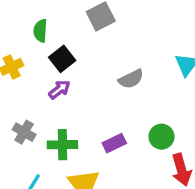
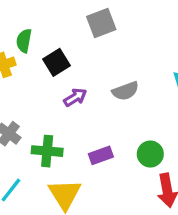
green semicircle: (40, 31) -> (24, 41), moved
purple arrow: (59, 90) -> (75, 97), moved

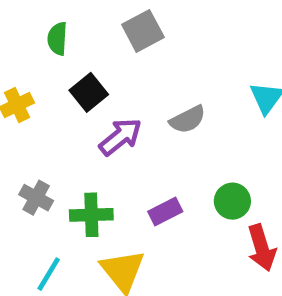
green semicircle: (24, 41) -> (57, 39), moved
purple arrow: (75, 97) -> (120, 137), size x1.4

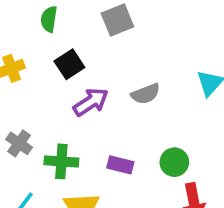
purple rectangle: (165, 211) -> (120, 165), turned 35

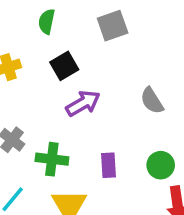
gray semicircle: (146, 94) -> (152, 101), moved, turned 76
purple rectangle: (120, 165) -> (108, 165), turned 70

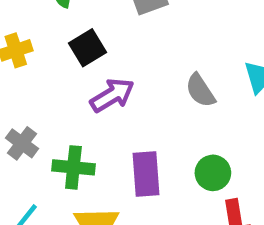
purple rectangle: (108, 165) -> (146, 174), size x1.4

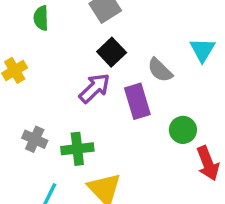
black square: (87, 48) -> (112, 52), moved
purple rectangle: (146, 174) -> (137, 101), moved

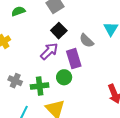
green semicircle: (41, 18) -> (18, 11), turned 72
green circle: (183, 130) -> (64, 77), moved

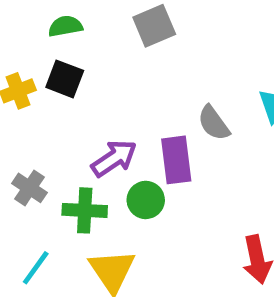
black square: (59, 31) -> (65, 79), moved, turned -35
purple arrow: (49, 51) -> (114, 158), moved

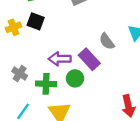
purple arrow: (114, 158) -> (60, 59), turned -145
purple rectangle: (176, 160) -> (89, 59), turned -35

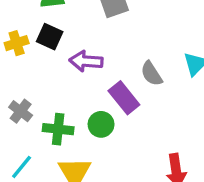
purple arrow: (60, 59) -> (86, 61), moved

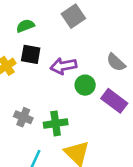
purple rectangle: (124, 98) -> (114, 101), moved
green circle: (101, 124) -> (85, 85), moved

